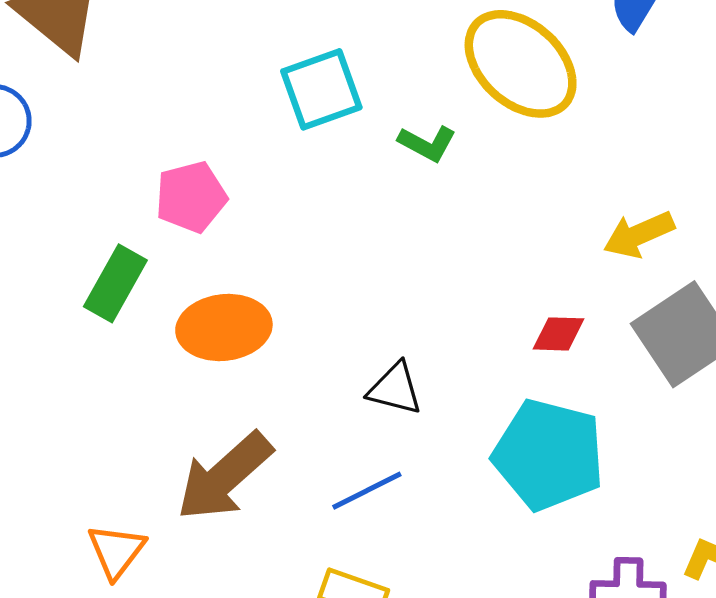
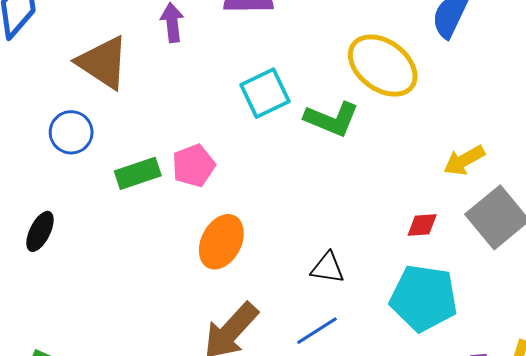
green L-shape: (427, 143) -> (332, 119), size x1.6
green rectangle: (115, 283) -> (138, 173), moved, turned 48
orange ellipse: (224, 327) -> (221, 242), turned -50

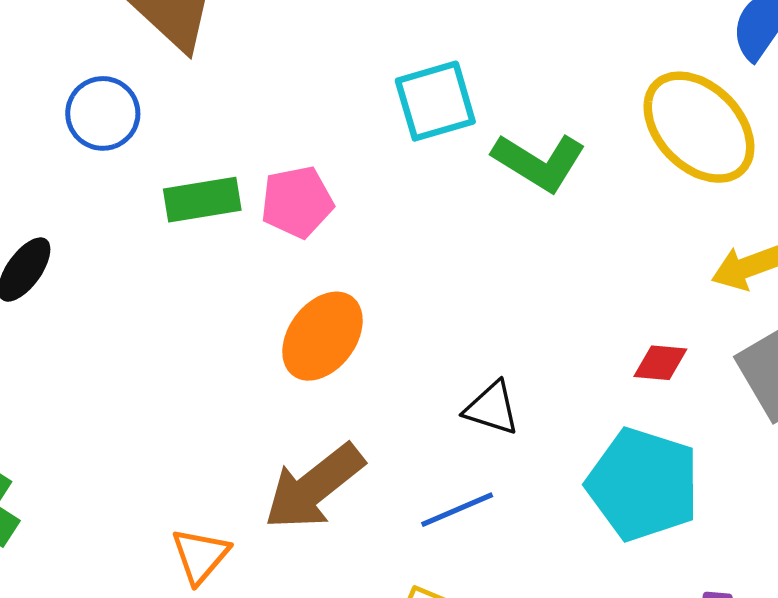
yellow ellipse: (383, 66) -> (699, 127), moved

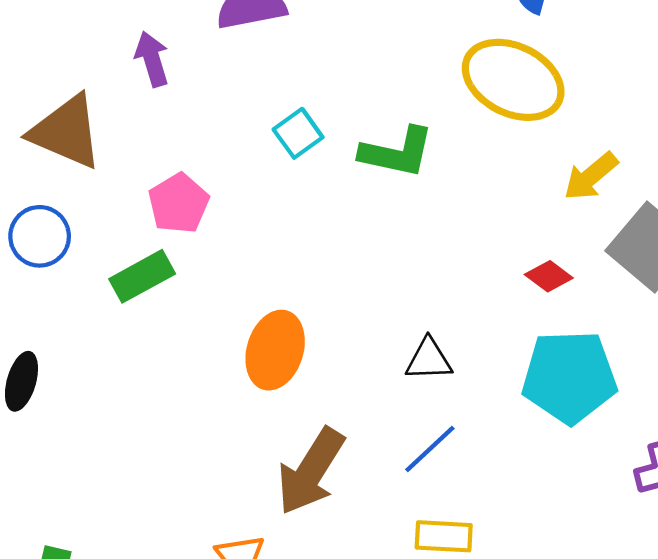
cyan square: (435, 101) -> (298, 133), size x0.7
pink pentagon: (297, 202) -> (179, 203), moved
red diamond: (660, 363) -> (549, 276), turned 51

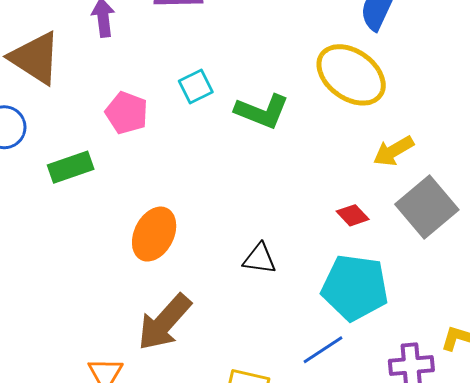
pink pentagon: (179, 203) -> (127, 113), moved, turned -30
blue line: (430, 449) -> (323, 350), moved

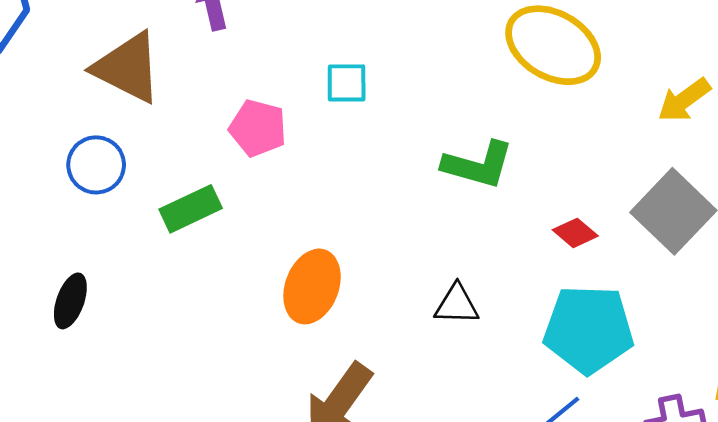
cyan square: (196, 86) -> (347, 83), turned 32
green L-shape: (262, 111) -> (478, 165), moved
yellow arrow: (393, 151) -> (684, 100), moved

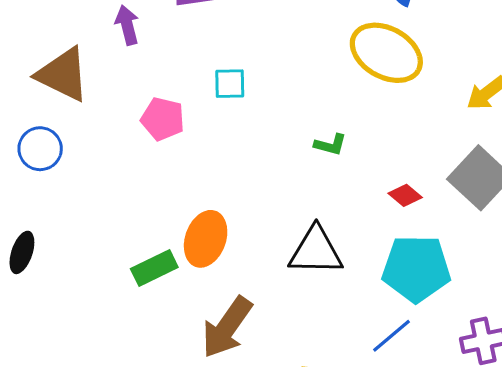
green L-shape: (478, 165) -> (330, 145), size x0.6
green rectangle: (191, 209) -> (154, 268), moved
black triangle: (457, 304) -> (316, 251), size x1.6

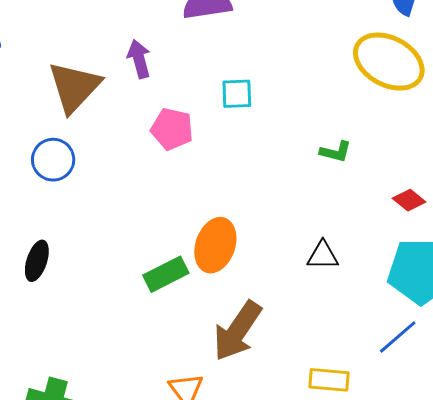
purple arrow: (127, 25) -> (139, 59), moved
brown triangle: (63, 74) -> (74, 87), turned 48
black triangle: (316, 251) -> (323, 255), size x0.6

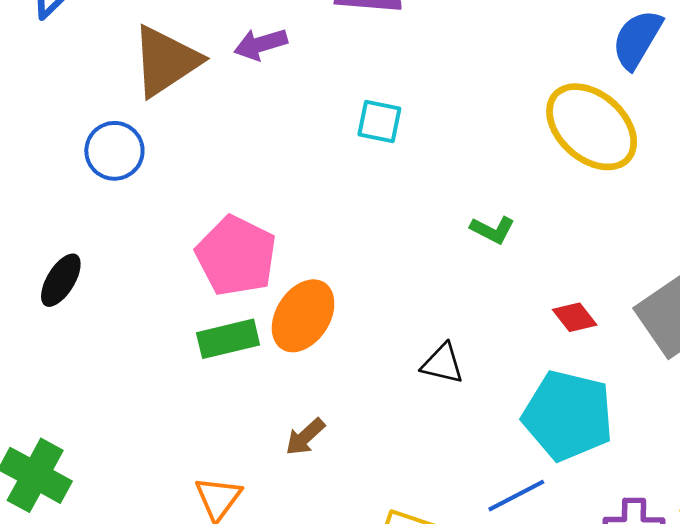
purple arrow: (139, 59) -> (261, 44), turned -105
pink pentagon: (172, 129) -> (236, 256), moved, size x1.4
brown arrow: (237, 331) -> (305, 437), size x0.5

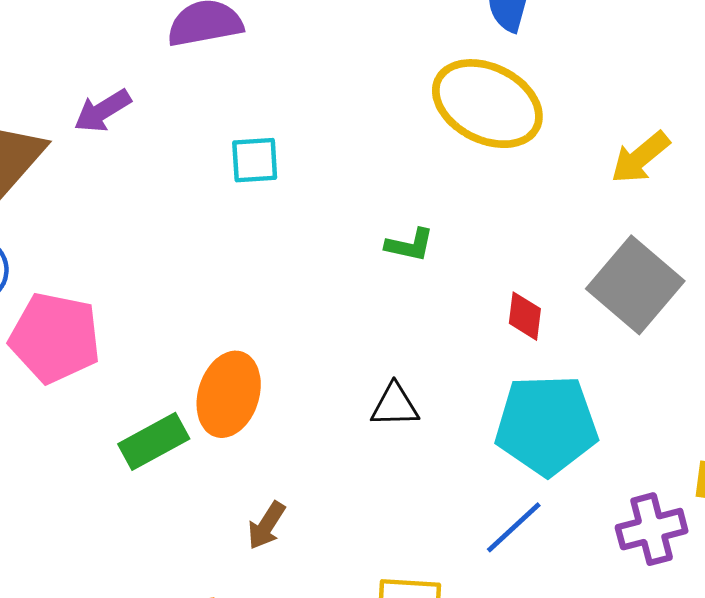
pink pentagon: (236, 256) -> (55, 338), moved
red diamond: (575, 317) -> (525, 316), turned 60

